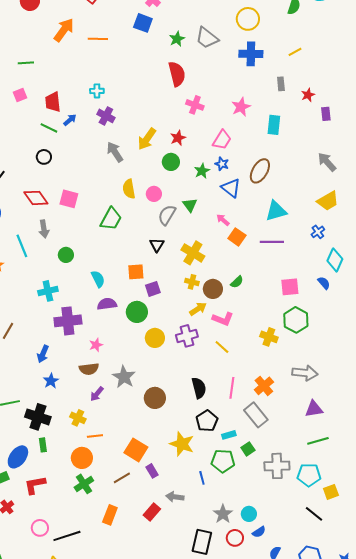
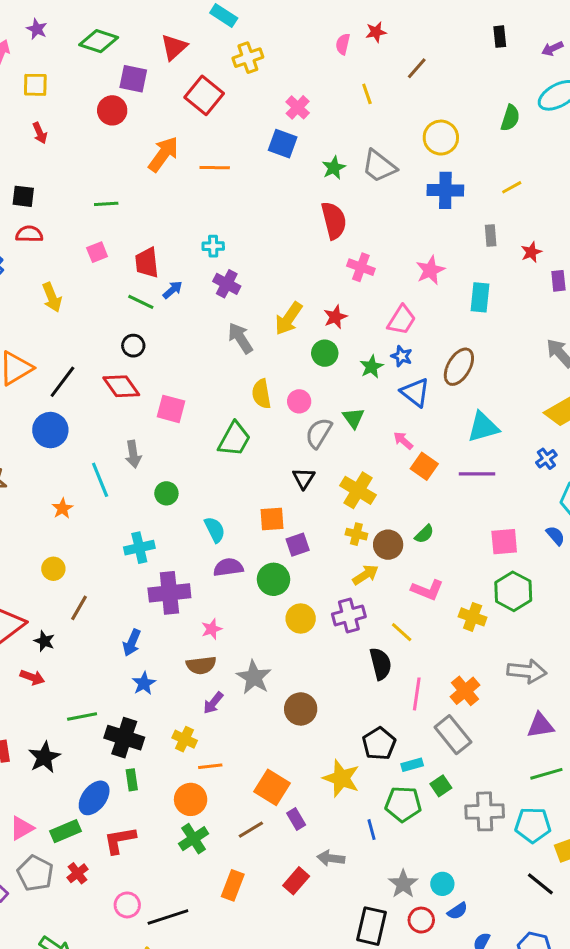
red diamond: (36, 198) -> (121, 386), moved
pink L-shape: (223, 319) -> (427, 590), moved
black semicircle: (199, 388) -> (381, 664), moved

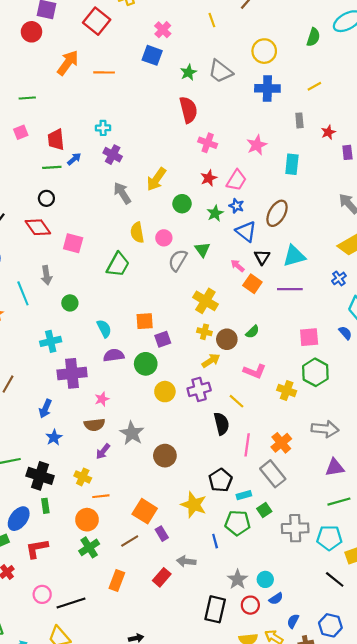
green line: (141, 302) -> (52, 167), turned -30
red star: (335, 317) -> (209, 178), moved
black triangle: (304, 478) -> (262, 257), moved

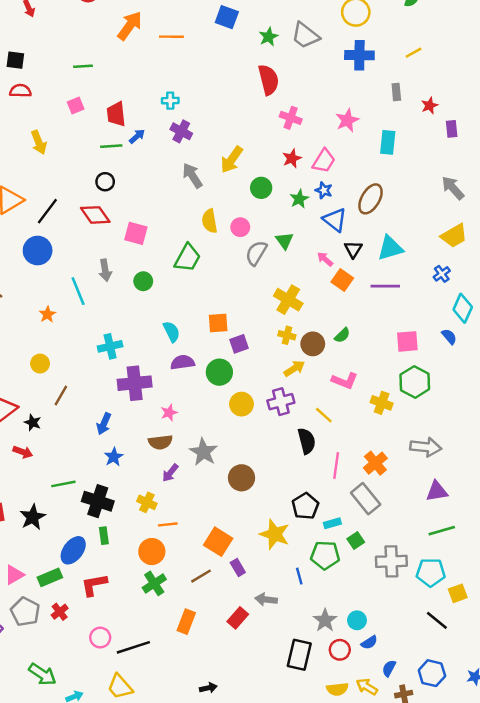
green circle: (70, 303) -> (143, 281), moved

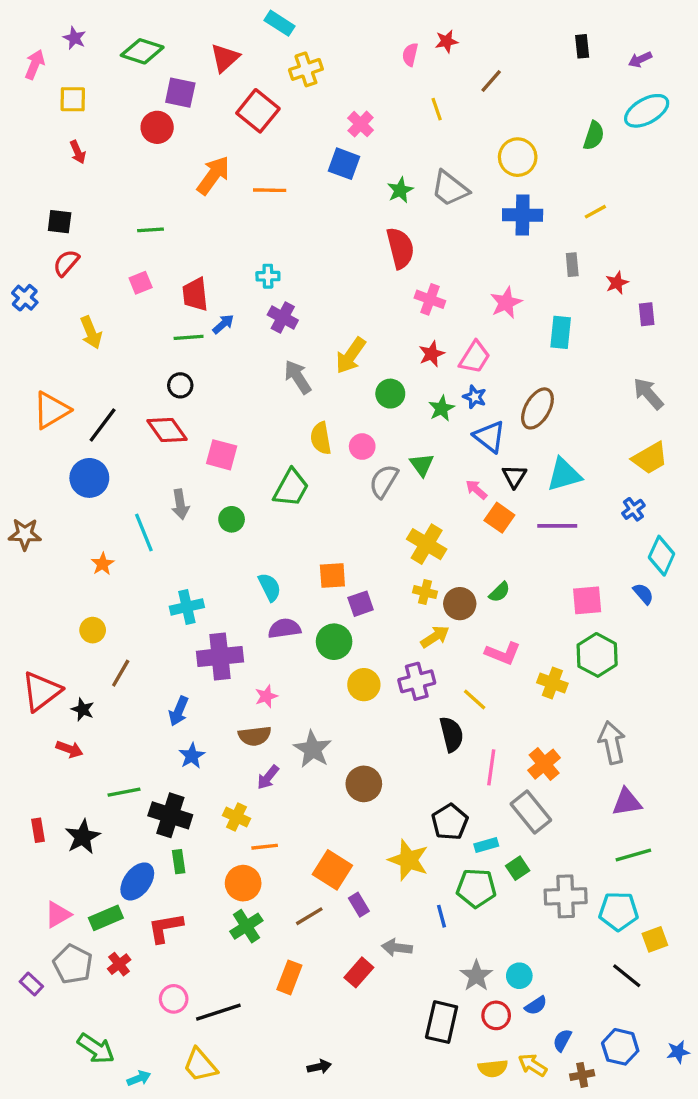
red semicircle: (20, 91) -> (66, 263), turned -50
gray arrow: (426, 447) -> (612, 743), turned -108

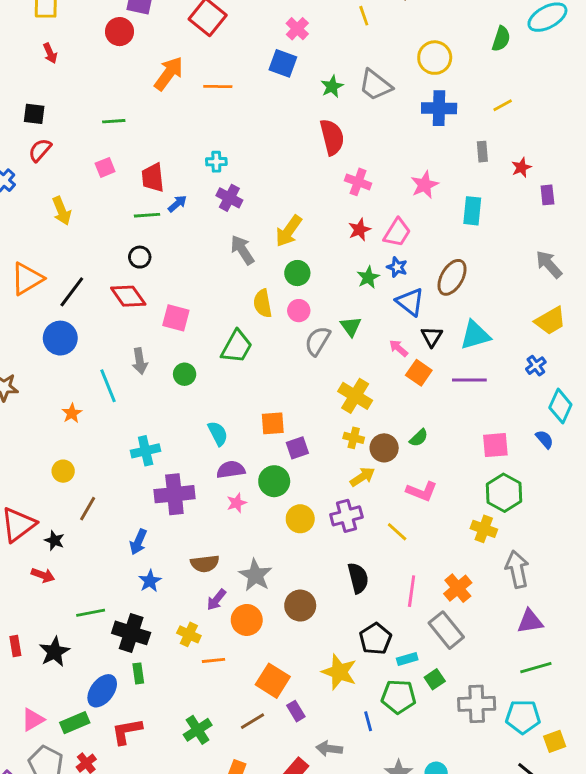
green circle: (390, 394) -> (297, 273), moved
yellow cross: (552, 683) -> (484, 529), moved
pink star: (266, 696) -> (237, 503), moved
black semicircle: (451, 734) -> (358, 578), moved
orange circle: (243, 883) -> (247, 620), moved

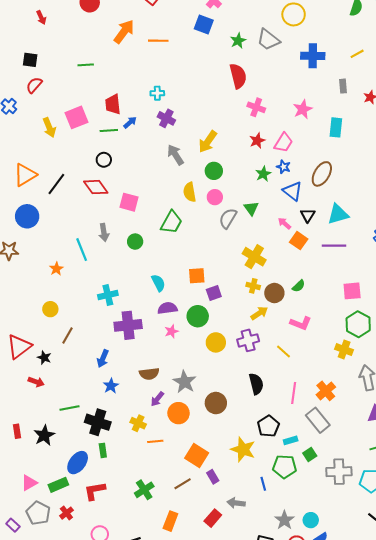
yellow circle: (435, 58) -> (294, 14), moved
pink square: (105, 167) -> (77, 117), moved, size x1.6
blue circle: (60, 338) -> (27, 216), moved

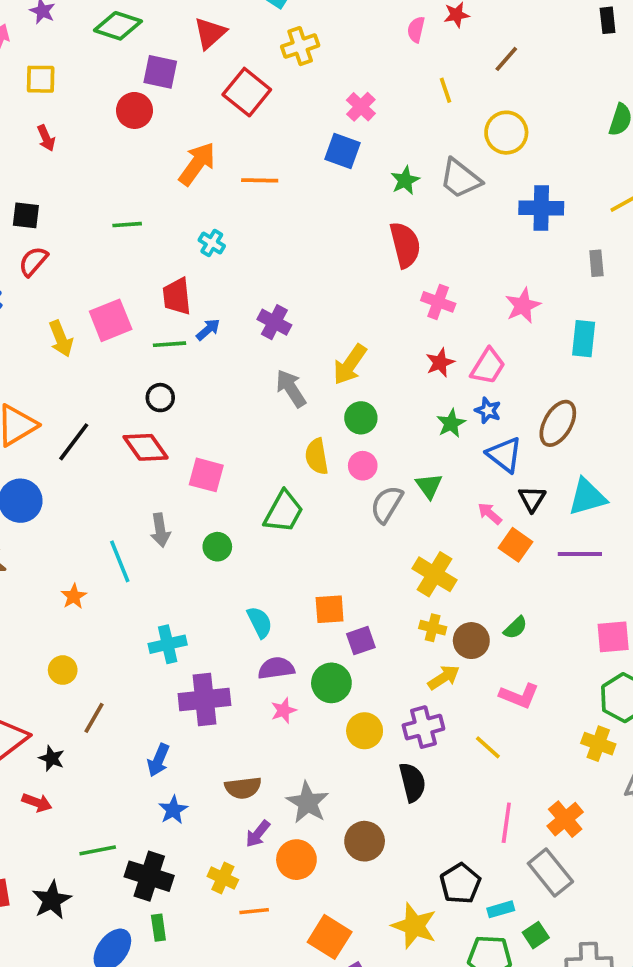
cyan cross: (157, 93) -> (212, 243), moved, turned 32
black semicircle: (256, 384) -> (412, 782), moved

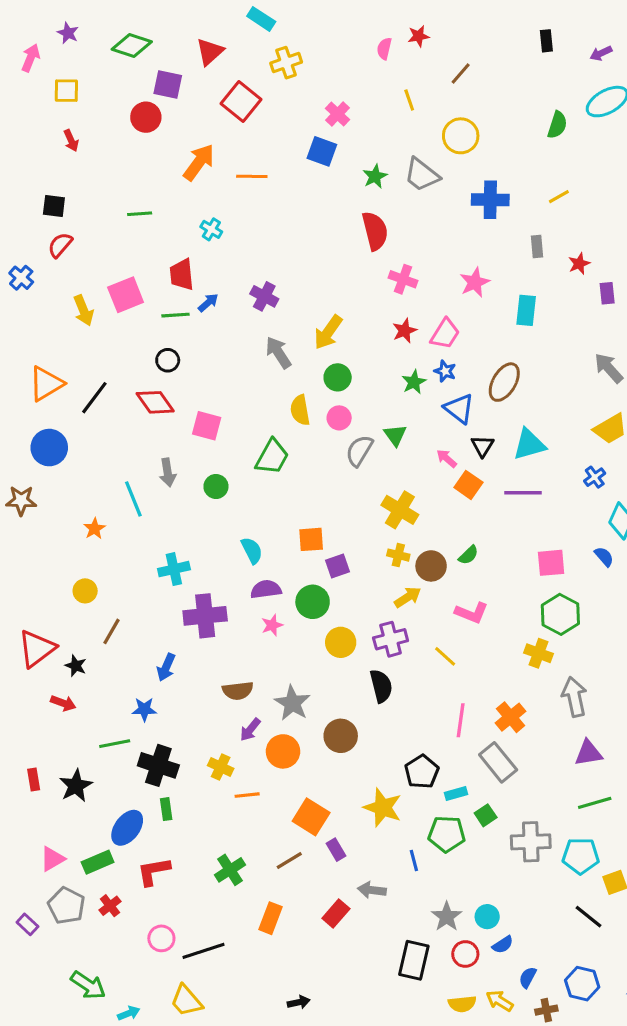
blue star: (173, 810) -> (144, 709), moved, turned 30

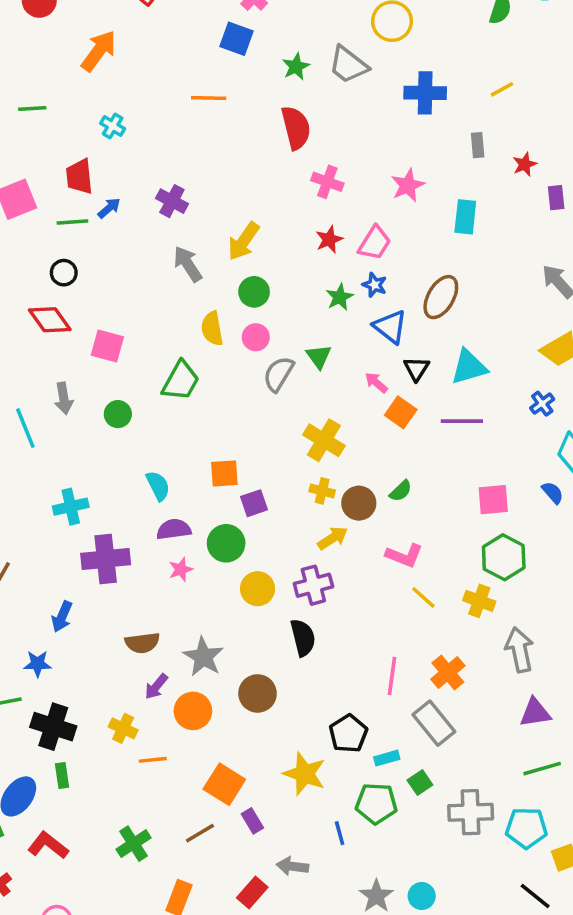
orange line: (252, 176) -> (209, 98), moved
yellow line: (445, 656) -> (423, 597), moved
red L-shape: (154, 871) -> (48, 845), turned 48

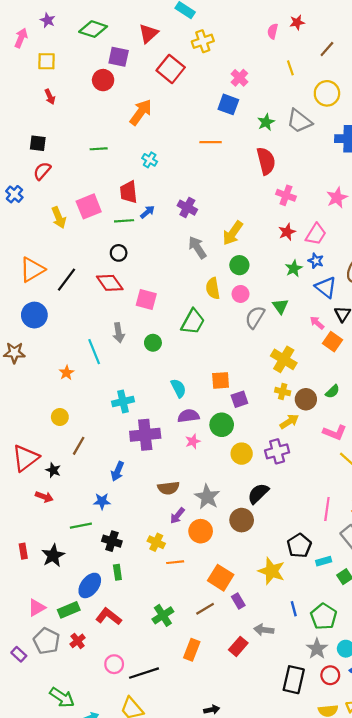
black semicircle: (303, 638) -> (258, 493), moved, turned -120
black cross: (53, 727) -> (112, 541), size x0.7
green pentagon: (376, 803) -> (324, 617), moved, turned 30

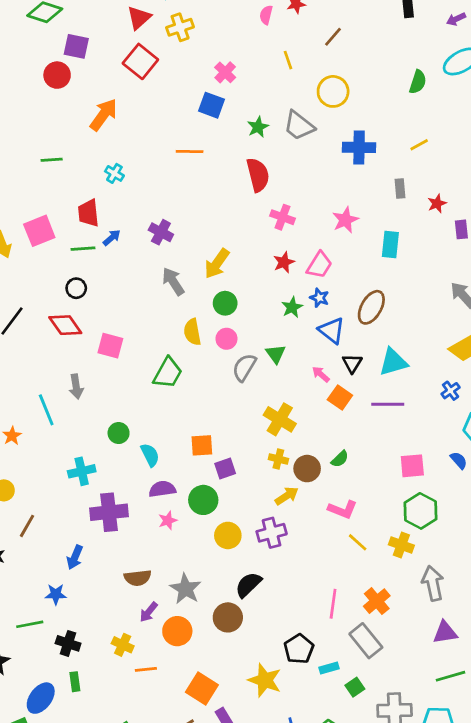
red triangle: (149, 33) -> (139, 18), moved
green circle: (153, 343) -> (119, 433), moved

